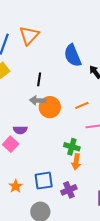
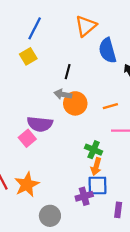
orange triangle: (29, 35) -> (86, 26), moved
purple semicircle: (20, 130) -> (40, 124), size x1.6
blue square: (44, 181) -> (97, 185), moved
orange star: (16, 186) -> (27, 185), size x1.6

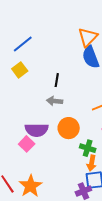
orange triangle: (86, 26) -> (88, 37), moved
blue line: (35, 28) -> (23, 44), turned 30
orange circle: (75, 103) -> (69, 128), moved

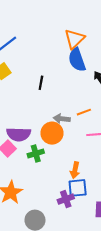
gray arrow: (55, 101) -> (62, 119), moved
green cross: (88, 148) -> (36, 153), moved, turned -35

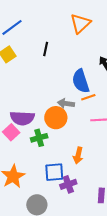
blue semicircle: (77, 60) -> (81, 81), moved
black line: (41, 83) -> (46, 49), moved
blue square: (78, 188) -> (54, 172), moved

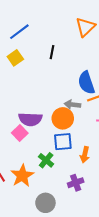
green cross: (39, 138) -> (46, 160), moved, turned -35
blue square: (54, 172) -> (63, 142), moved

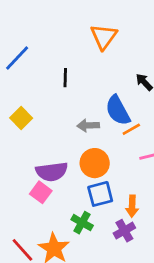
yellow square: (15, 58) -> (21, 118), moved
gray arrow: (72, 105) -> (88, 125), moved
purple cross: (76, 183) -> (124, 231), moved

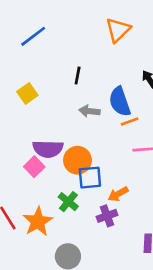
black line: (65, 78) -> (78, 76), moved
orange circle: (95, 163) -> (77, 160), moved
orange arrow: (132, 206) -> (118, 194), turned 48

